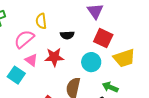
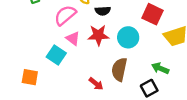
black semicircle: (67, 35) -> (103, 11), moved
cyan circle: (91, 62) -> (128, 37), moved

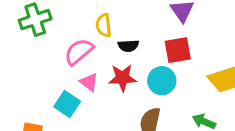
red square: (152, 14) -> (178, 50), moved, turned -35

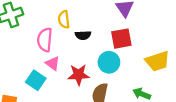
pink semicircle: (79, 52) -> (45, 40), turned -45
red star: (122, 78) -> (79, 75), moved

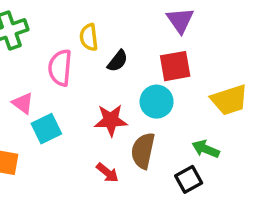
black semicircle: (83, 35) -> (118, 61), turned -49
pink triangle: (53, 63) -> (23, 103), moved
cyan square: (36, 80) -> (46, 129), turned 30

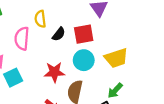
red square: (175, 66) -> (84, 34), moved
yellow trapezoid: (229, 100) -> (116, 58), moved
green arrow: (206, 149) -> (115, 91), turned -70

